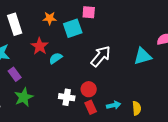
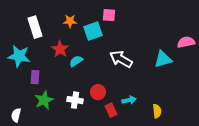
white arrow: (101, 56) -> (121, 59), turned -100
purple rectangle: (15, 74) -> (35, 77), turned 40
red circle: (89, 89) -> (98, 92), moved
white cross: (67, 97) -> (75, 100), moved
cyan arrow: (114, 105) -> (129, 100), moved

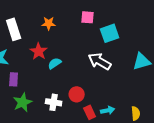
cyan square: (93, 31) -> (110, 33), moved
cyan arrow: (129, 100) -> (108, 110), moved

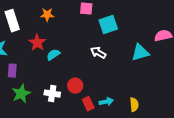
white arrow: (100, 61) -> (98, 53), size x0.7

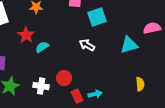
yellow semicircle: (134, 105) -> (140, 84), moved

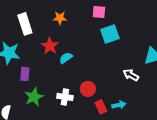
cyan square: (97, 17) -> (110, 34), moved
white arrow: (87, 45) -> (131, 75), moved

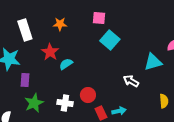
cyan square: (110, 34) -> (110, 40), turned -30

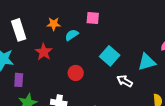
cyan square: (110, 40) -> (110, 56), moved
cyan semicircle: (66, 64) -> (72, 35), moved
red circle: (88, 95) -> (76, 73), moved

